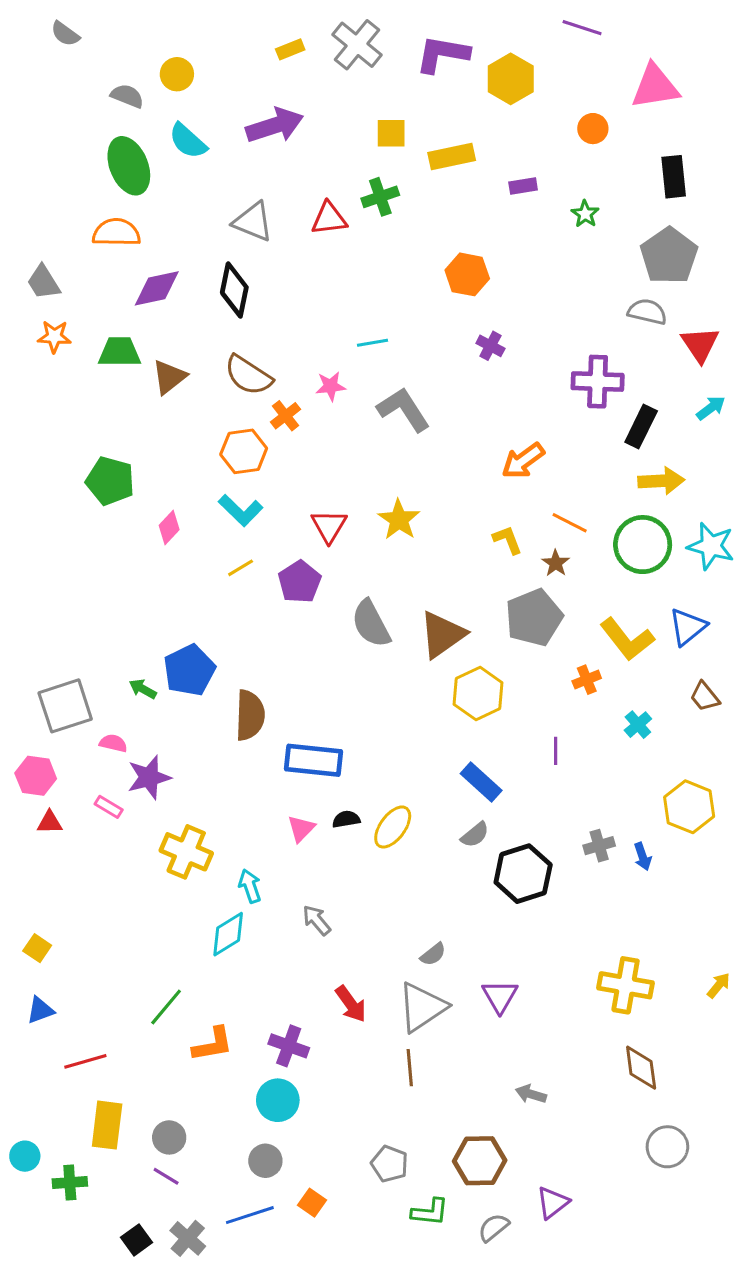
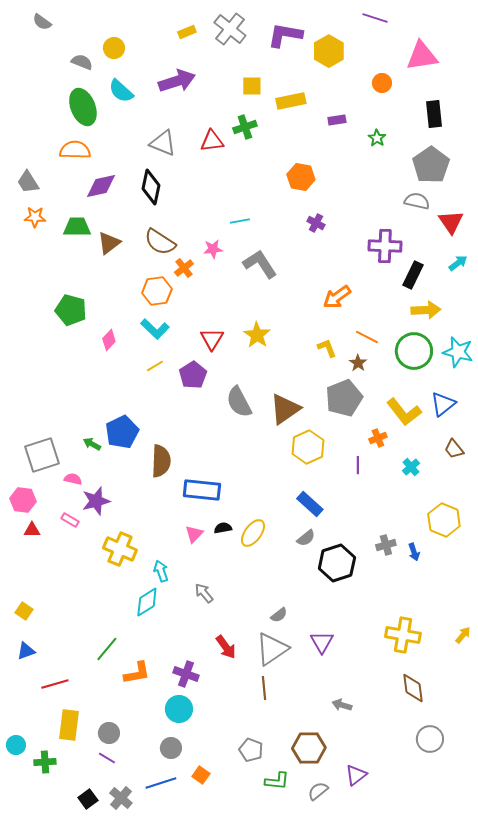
purple line: (556, 751) -> (358, 465), moved

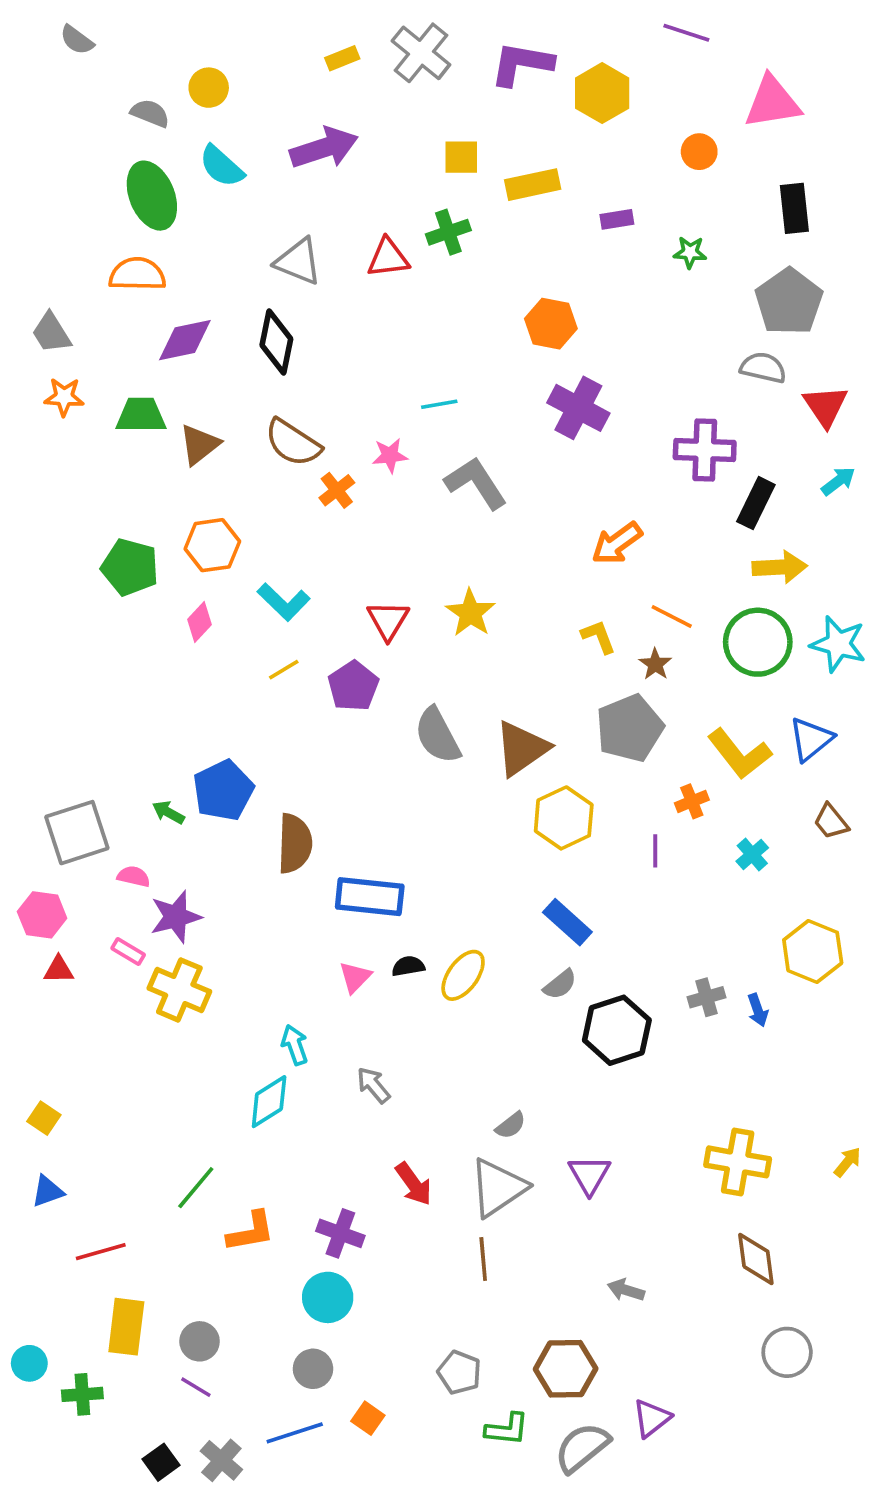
green star: (377, 138) -> (690, 252), turned -30
purple cross: (316, 223) -> (578, 408), size x1.8
orange hexagon: (157, 291) -> (212, 545), moved
yellow cross: (120, 549) -> (179, 990), moved
gray semicircle: (318, 791) -> (582, 1448), size x1.5

